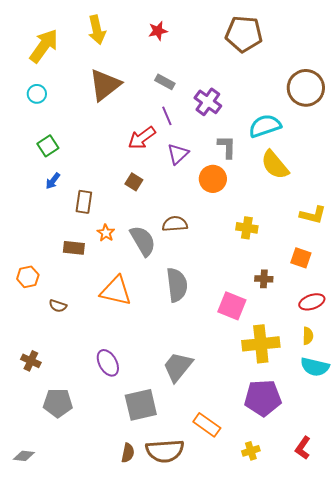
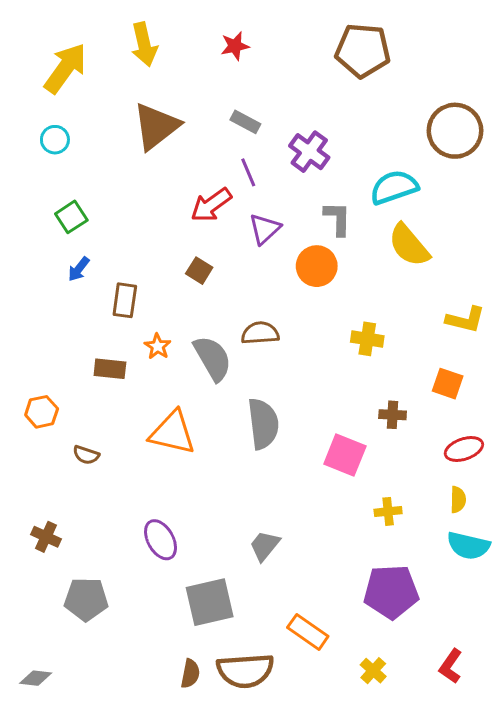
yellow cross: (261, 344) -> (388, 511), size x0.5
gray trapezoid: (178, 367) -> (265, 546), size x0.7
yellow cross: (251, 451) -> (373, 671), turned -30

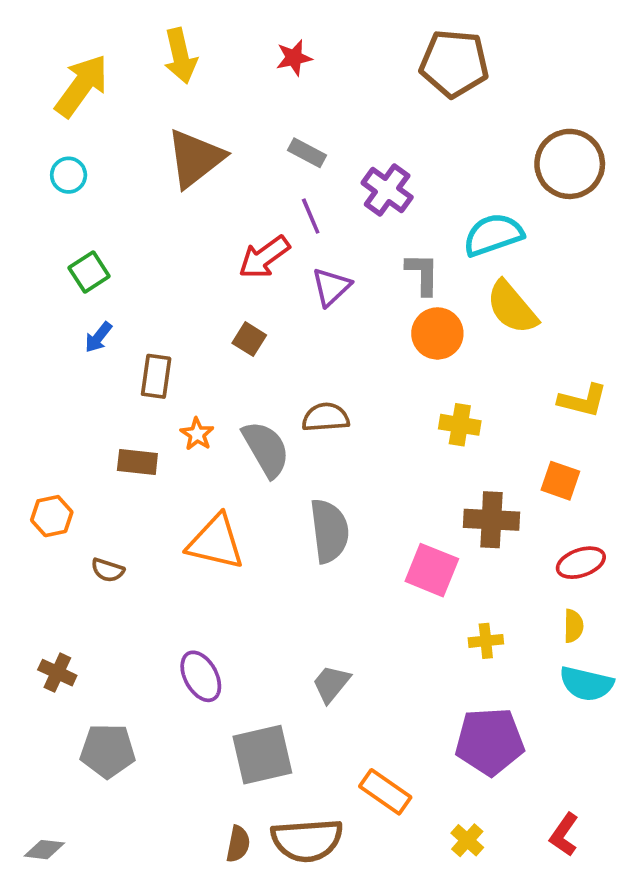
orange circle: (317, 266) -> (437, 333), moved
brown cross: (393, 415) -> (491, 520), size x1.6

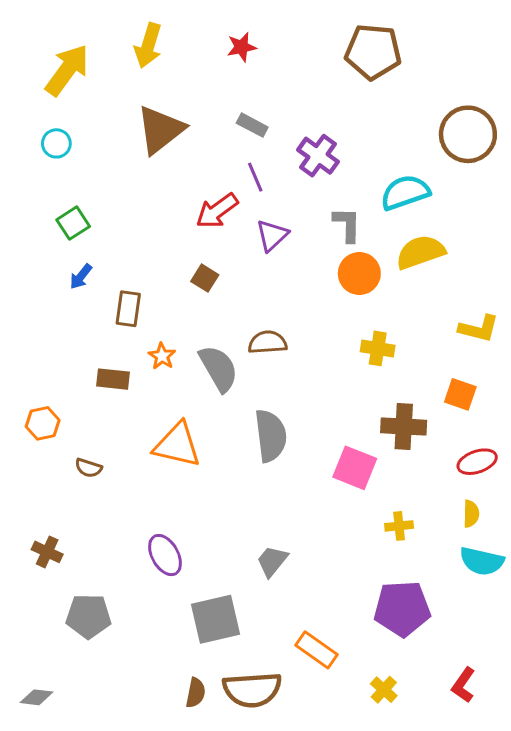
yellow arrow: (180, 56) -> (148, 46), turned 30
yellow semicircle: (512, 307) -> (421, 252), turned 111

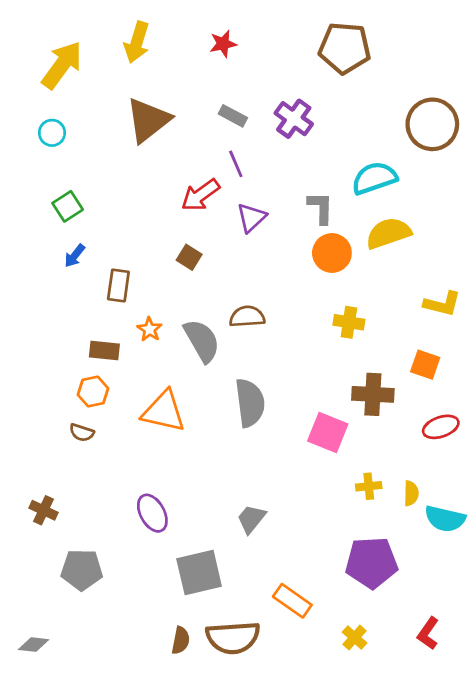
purple cross: (318, 156) -> (294, 119), moved
orange hexagon: (43, 423) -> (93, 392), moved
yellow semicircle: (471, 514) -> (411, 493), moved

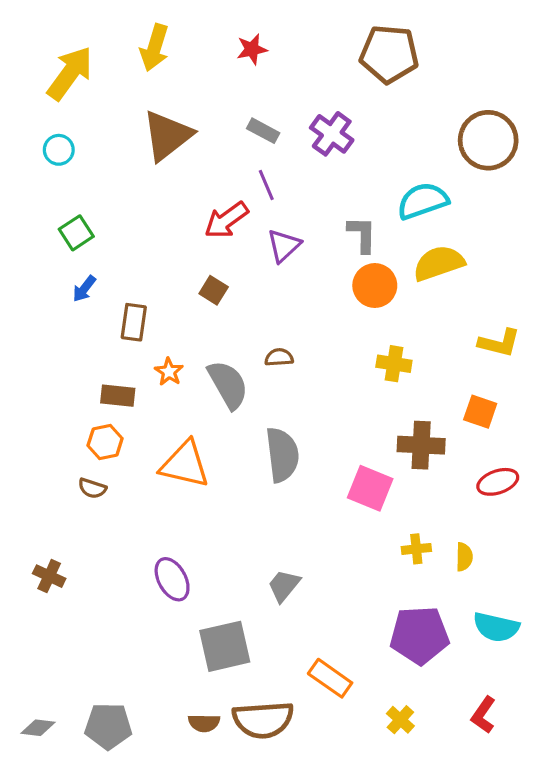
brown semicircle: (247, 317) -> (279, 357), size x0.7
cyan semicircle: (445, 519) -> (496, 627), moved
gray pentagon: (82, 570) -> (108, 726), moved
brown semicircle: (181, 640) -> (204, 723), turned 80

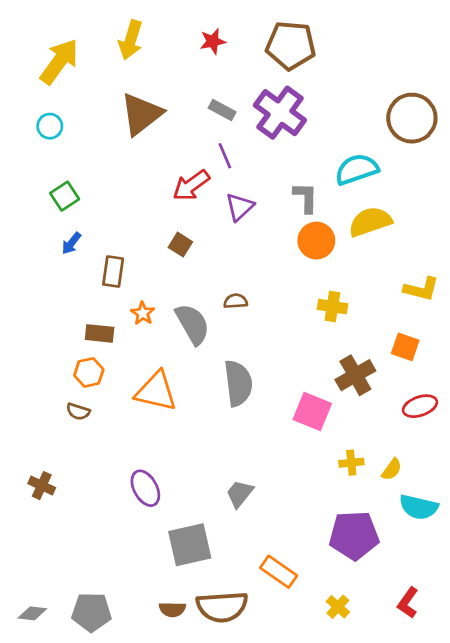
brown pentagon: (389, 54) -> (291, 45), moved
purple cross: (332, 134) -> (280, 113), size x1.4
brown cross: (421, 445) -> (355, 375), turned -33
yellow semicircle: (464, 557) -> (392, 469), turned 35
cyan semicircle: (496, 627) -> (419, 507), moved

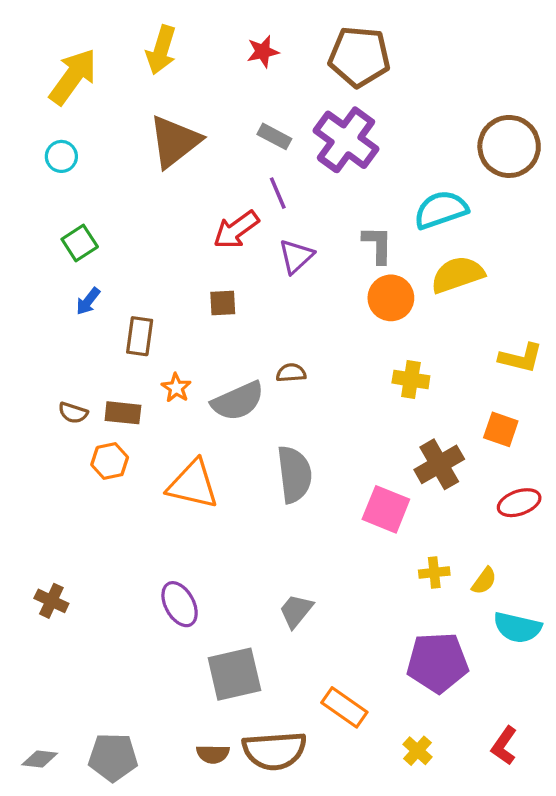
brown square: (180, 245) -> (223, 303), turned -35
gray semicircle: (192, 324) -> (238, 401), turned 96
brown semicircle: (78, 412) -> (73, 413), moved

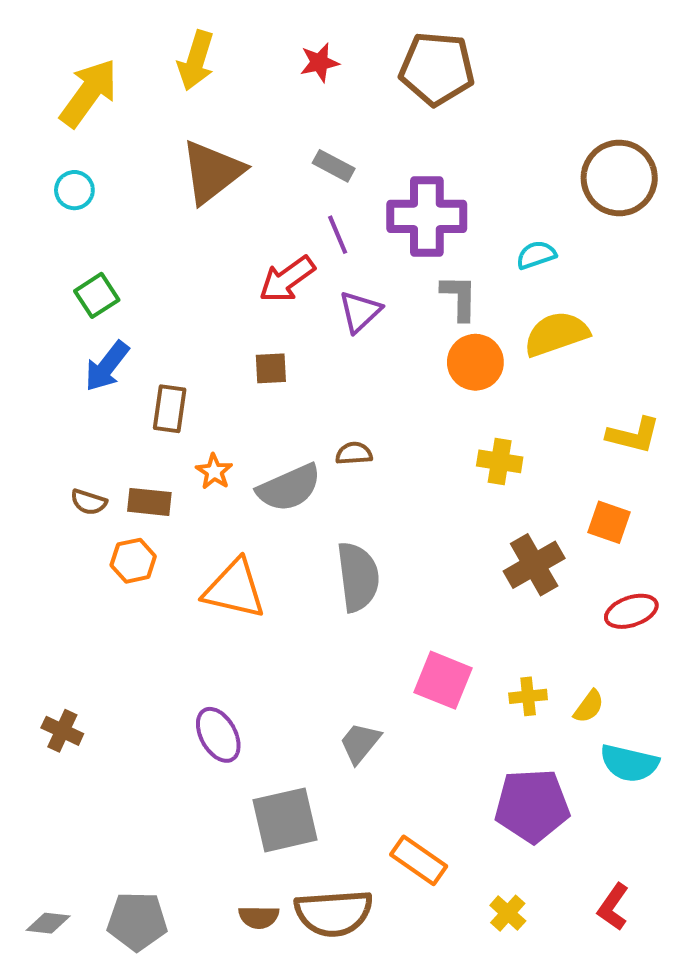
purple cross: (346, 140) -> (427, 216), moved, turned -36
cyan semicircle: (441, 210) -> (536, 255), size x0.6
blue arrow: (88, 301) -> (107, 366), size x1.5
pink square: (386, 509) -> (443, 680), moved

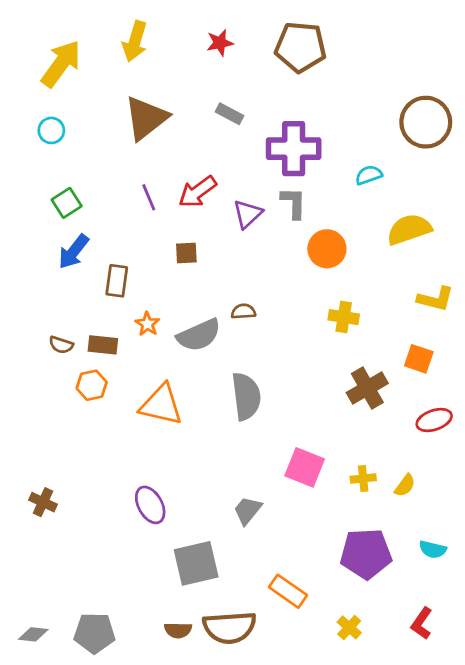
purple line: (338, 235) -> (149, 197), moved
gray L-shape: (459, 297) -> (294, 203), moved
yellow semicircle: (556, 334) -> (409, 229), moved
cyan semicircle: (629, 763) -> (433, 549), moved, size x0.7

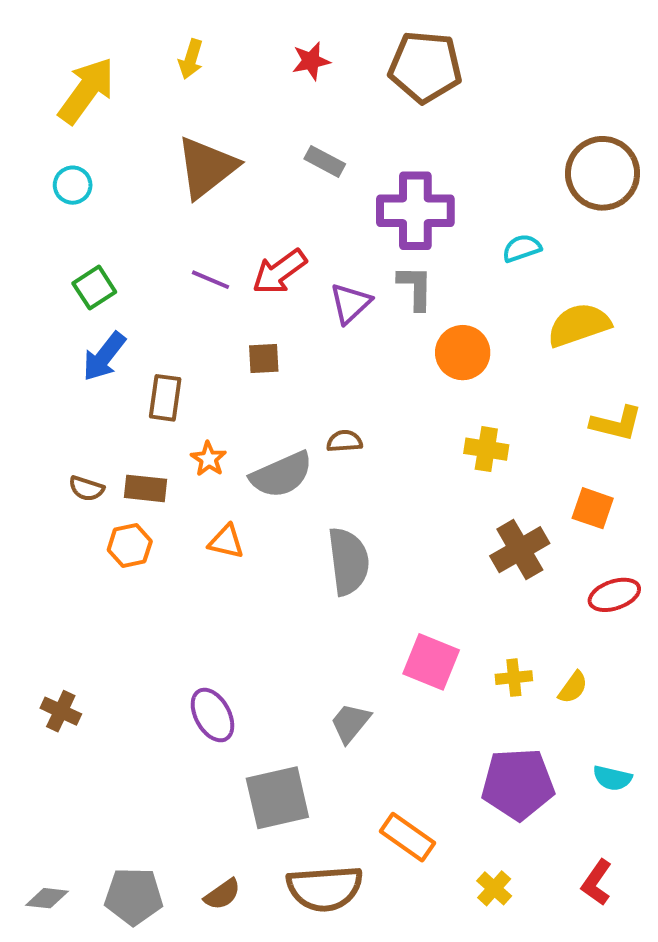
yellow arrow: (135, 41) -> (191, 59), size x0.7
purple line: (149, 197) -> (211, 280), turned -44
orange triangle: (161, 405) -> (226, 542), moved, size x0.6
brown semicircle: (178, 630) -> (222, 894), moved, turned -36

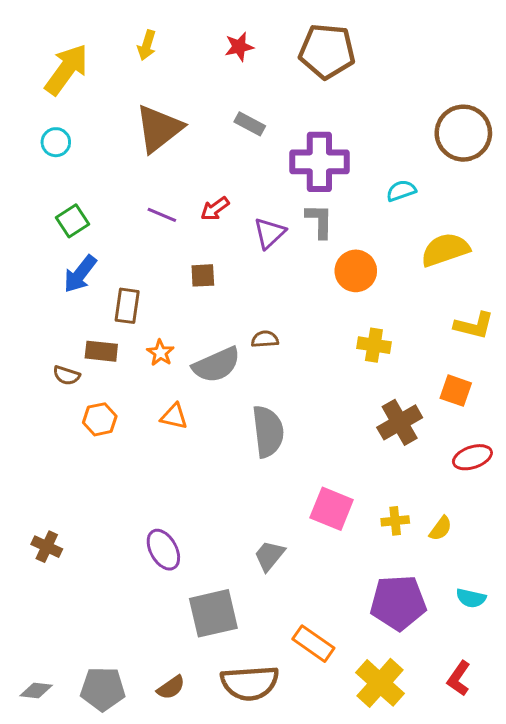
red arrow: (279, 272) -> (215, 209), size x0.7
brown rectangle: (146, 488) -> (101, 351), moved
yellow cross: (494, 888) -> (380, 683), size x1.8

